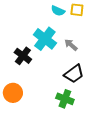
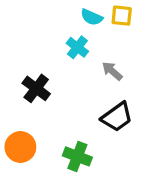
cyan cross: (45, 39) -> (77, 47), moved, size x0.6
green cross: (65, 99) -> (77, 156), moved

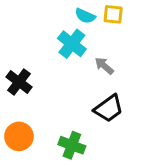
cyan cross: (77, 47) -> (72, 44), size x1.4
black cross: (36, 88) -> (19, 82), moved

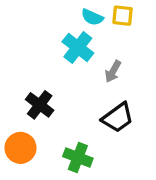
gray arrow: (104, 66) -> (113, 71), turned -102
black cross: (19, 82) -> (40, 105), moved

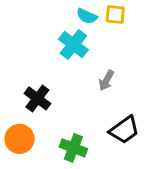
gray arrow: (113, 71) -> (106, 80), moved
black trapezoid: (118, 118) -> (124, 130), moved

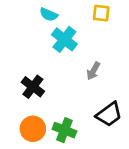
cyan semicircle: (87, 16) -> (49, 14), moved
orange circle: (19, 139) -> (33, 129), moved

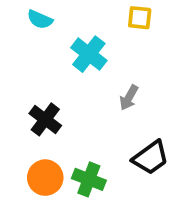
cyan semicircle: (49, 14) -> (40, 19), moved

